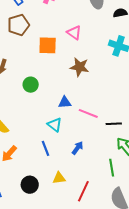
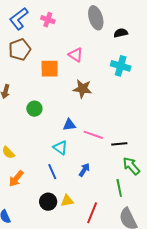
black circle: (30, 185) -> (48, 202), moved

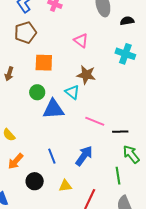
orange square: (50, 69) -> (44, 63), moved
blue triangle: (69, 125) -> (53, 109), moved, size x1.6
cyan triangle: (60, 148) -> (72, 92), moved
blue arrow: (84, 170) -> (84, 156), size x1.5
black circle: (48, 202) -> (35, 181), moved

